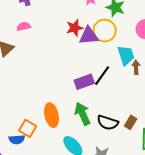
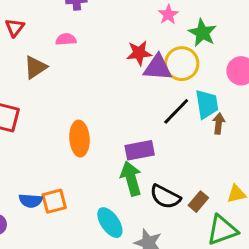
black line: (102, 76) -> (176, 111), moved
purple rectangle: (84, 82) -> (140, 150), moved
orange ellipse: (52, 115) -> (79, 139), moved
orange square: (28, 128) -> (54, 201), moved, turned 36

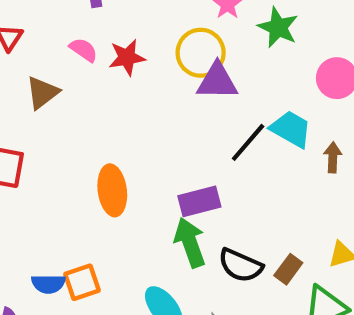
pink semicircle: (66, 39) -> (84, 50), turned 42
red star: (139, 53) -> (127, 57), moved
yellow circle: (182, 64) -> (201, 53), moved
cyan trapezoid: (207, 104) -> (291, 129), turned -48
brown arrow: (219, 124) -> (333, 157), moved

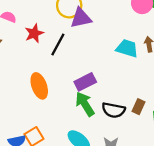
red star: (127, 57) -> (34, 33), moved
cyan trapezoid: (291, 129) -> (127, 48), moved
black line: (248, 142) -> (58, 45), moved

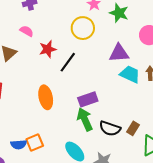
purple triangle: (81, 18) -> (119, 53), moved

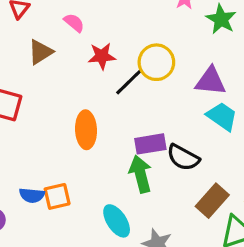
yellow circle: (83, 28) -> (156, 62), moved
black semicircle: (110, 128) -> (183, 157), moved
brown rectangle: (133, 128) -> (212, 201), size x1.5

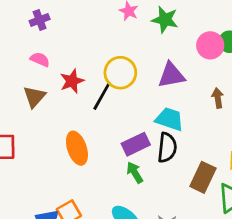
brown triangle: (40, 52) -> (34, 97), moved
cyan trapezoid: (222, 116) -> (169, 119), moved
black semicircle: (183, 157) -> (167, 148), turned -96
green arrow: (140, 174) -> (135, 172), size x0.7

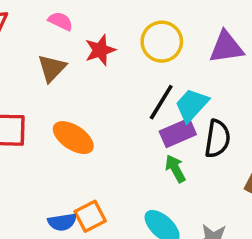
black line: (102, 96) -> (161, 102), moved
cyan trapezoid: (169, 119) -> (192, 105), moved, turned -68
orange ellipse: (77, 148) -> (73, 138), moved, turned -40

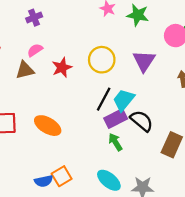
pink semicircle: (61, 21) -> (35, 50), turned -56
purple triangle: (226, 47) -> (144, 61), turned -45
brown triangle: (52, 68) -> (25, 70), moved, turned 36
black semicircle: (217, 139) -> (142, 121), turned -55

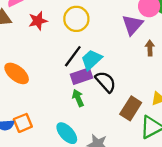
purple triangle: (144, 61) -> (132, 25), moved

